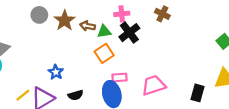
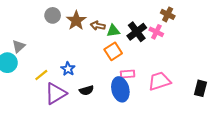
pink cross: (122, 14) -> (156, 32), moved, turned 32
yellow line: (23, 95) -> (41, 75), moved

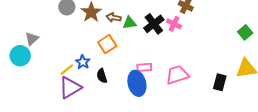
orange square: (113, 51) -> (107, 44), moved
yellow line: (41, 75) -> (67, 70), moved
black semicircle: (86, 90) -> (102, 76), moved, turned 88

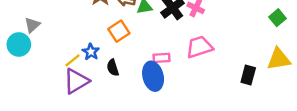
pink trapezoid: (177, 75) -> (199, 47), moved

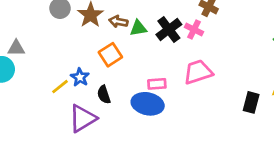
gray triangle: (32, 25) -> (16, 48), turned 42
blue ellipse: (153, 76) -> (148, 104), turned -64
purple triangle: (76, 81) -> (83, 118), moved

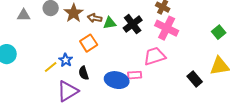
pink cross: (194, 30) -> (167, 28), moved, size x1.6
gray triangle: (16, 48) -> (24, 15), moved
pink rectangle: (157, 84) -> (135, 75), moved
black rectangle: (251, 102) -> (195, 79), turned -56

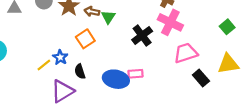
green triangle: (110, 23) -> (108, 17), turned -48
black cross: (133, 24) -> (142, 36), moved
pink trapezoid: (155, 56) -> (186, 53), moved

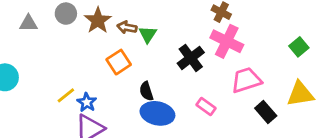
blue star: (60, 57) -> (87, 102), moved
black semicircle: (80, 72) -> (146, 91), moved
pink rectangle: (136, 74) -> (206, 106), moved, turned 40

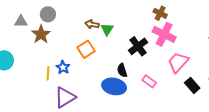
brown star: (98, 20) -> (41, 34), moved
pink trapezoid: (246, 80) -> (178, 62), turned -30
black semicircle: (146, 91) -> (122, 70), moved
yellow line: (66, 95) -> (48, 73), turned -48
blue star: (87, 102) -> (63, 67), moved

